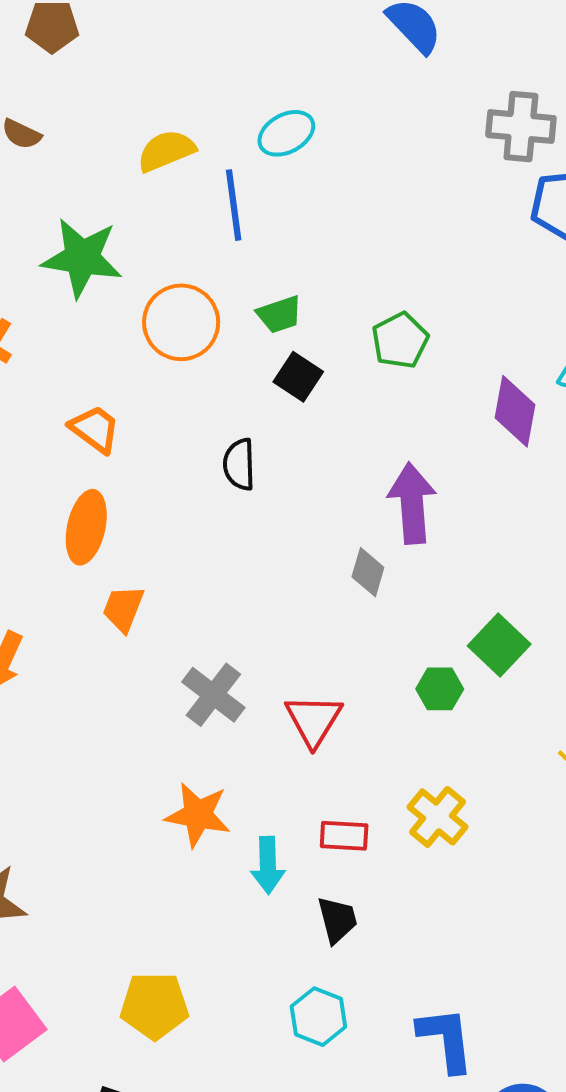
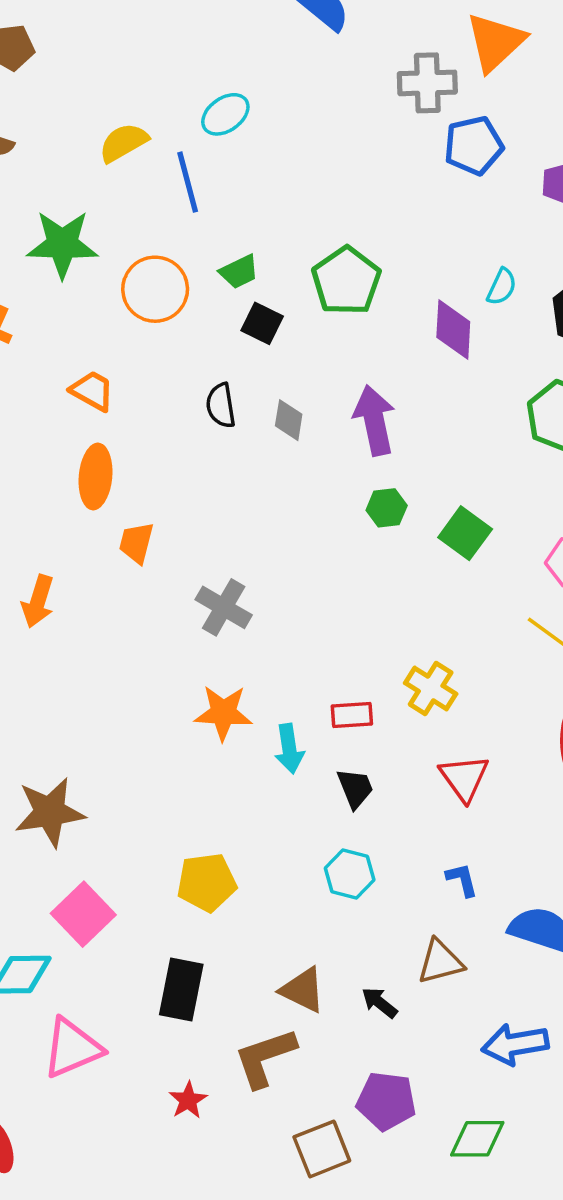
green pentagon: (400, 340) -> (346, 281), size x1.4
gray diamond: (368, 572) -> (289, 420), moved
green hexagon: (440, 689) -> (387, 508), moved
red triangle: (314, 720) -> (464, 778), moved
blue L-shape: (446, 1039) -> (462, 880), size x0.6

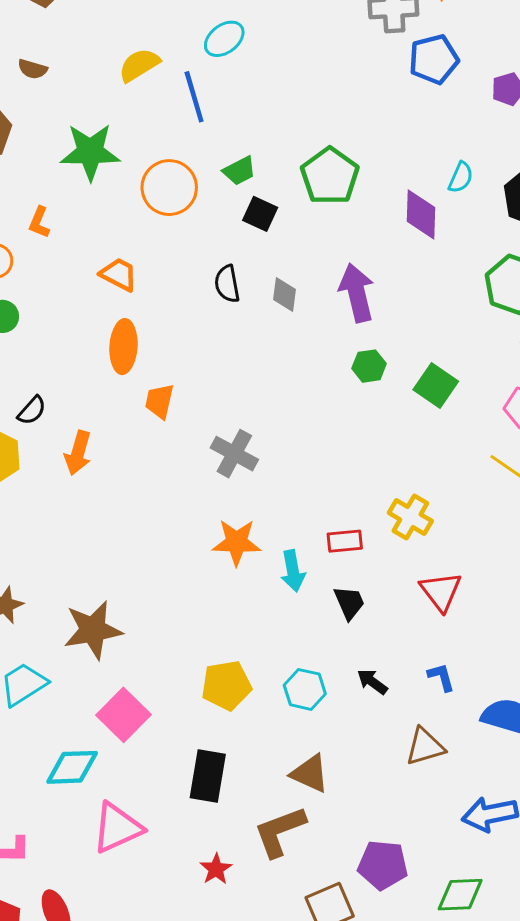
cyan hexagon: (350, 874) -> (305, 689), moved
black arrow: (379, 1003) -> (372, 682), moved

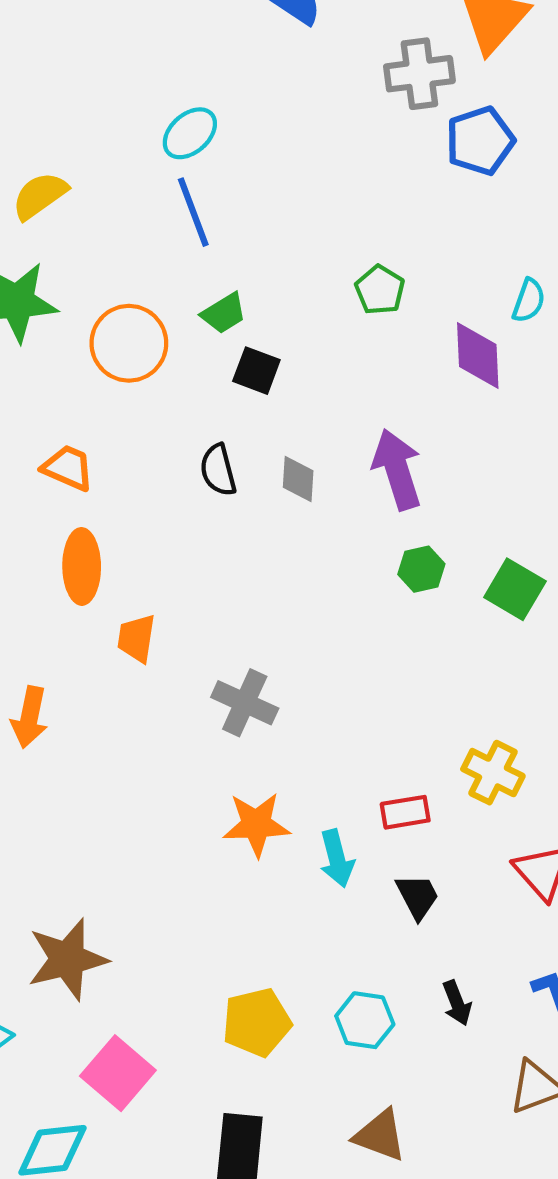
yellow semicircle: (139, 65) -> (40, 196), moved
blue line: (194, 97) -> (193, 212), moved
green pentagon: (330, 176) -> (380, 290), moved, size x0.6
black arrow: (372, 682) -> (457, 1003), turned -144

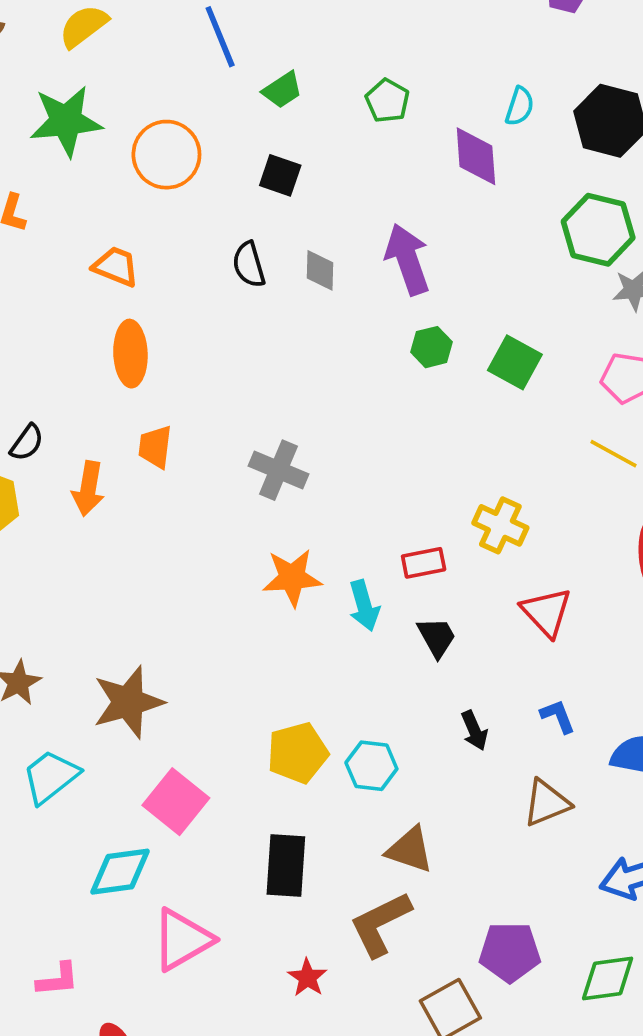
green trapezoid: (224, 313) -> (282, 90), moved
orange trapezoid: (136, 638) -> (155, 447), moved
cyan hexagon: (365, 1020) -> (371, 766), moved

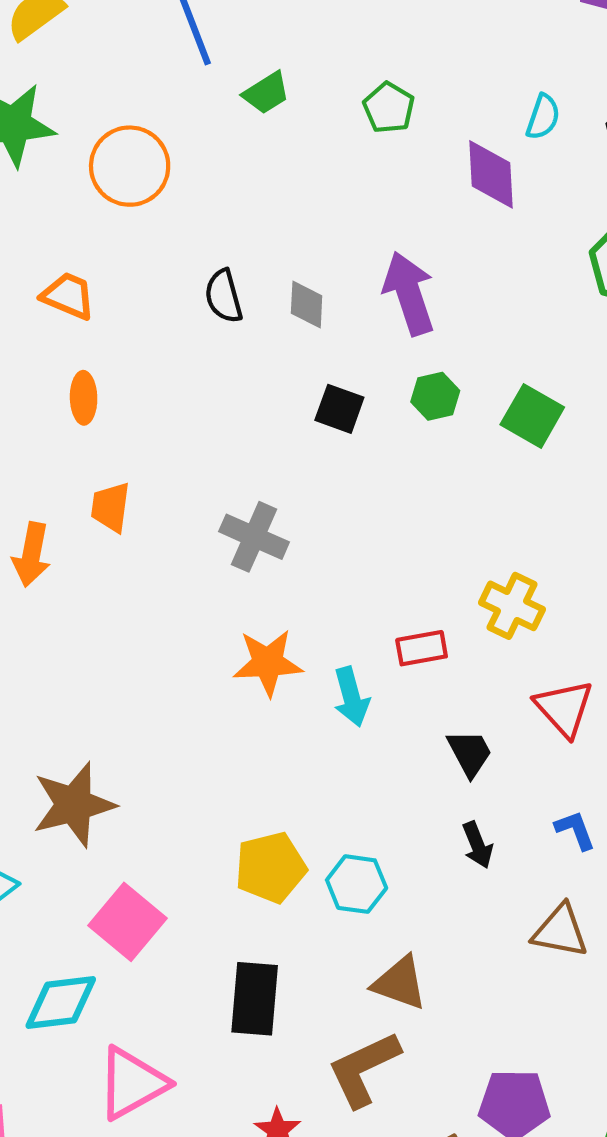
black square: (280, 175) -> (339, 409), moved
orange ellipse: (130, 354) -> (84, 398), size x0.7
black trapezoid: (437, 637) -> (470, 753), moved
brown triangle: (546, 803) -> (560, 931), turned 32

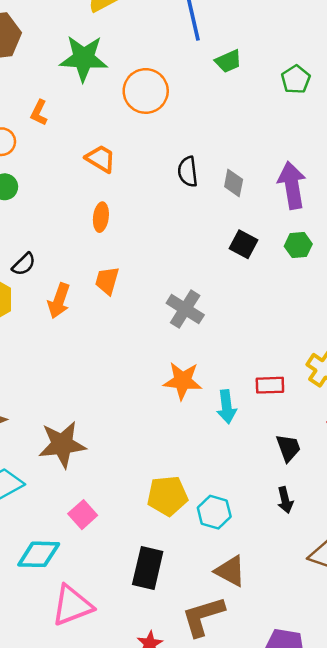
pink square: (128, 922) -> (83, 515), size x0.7

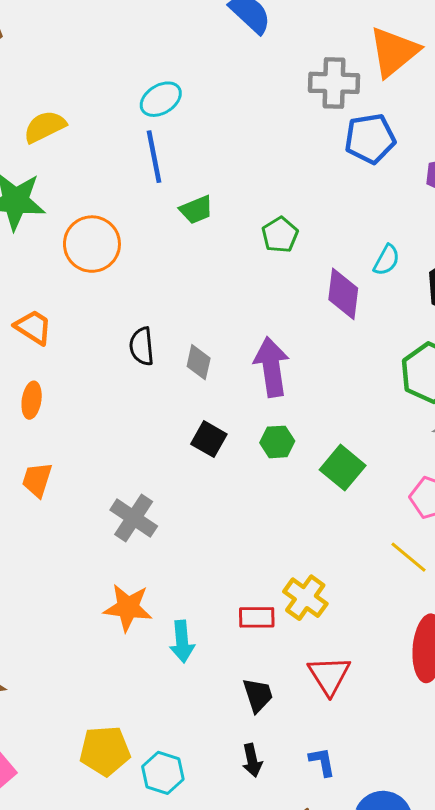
red rectangle: (270, 385) -> (257, 617), moved

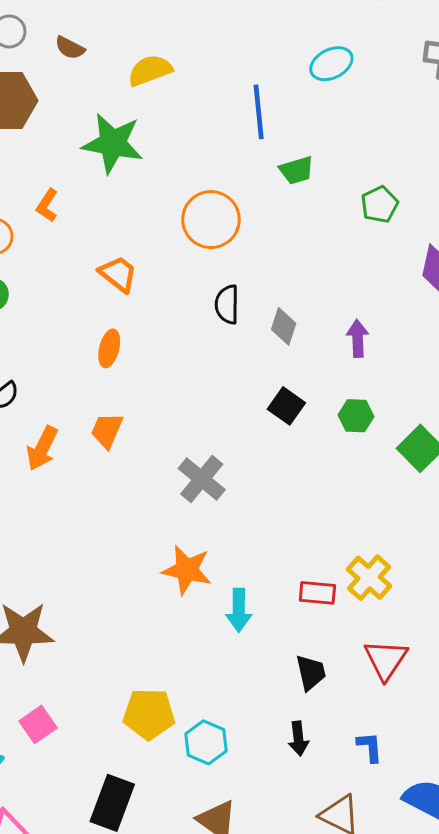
cyan ellipse: (161, 99) -> (331, 64), moved
orange circle: (92, 244) -> (211, 220), moved
purple arrow: (271, 367) -> (358, 338), size x0.6

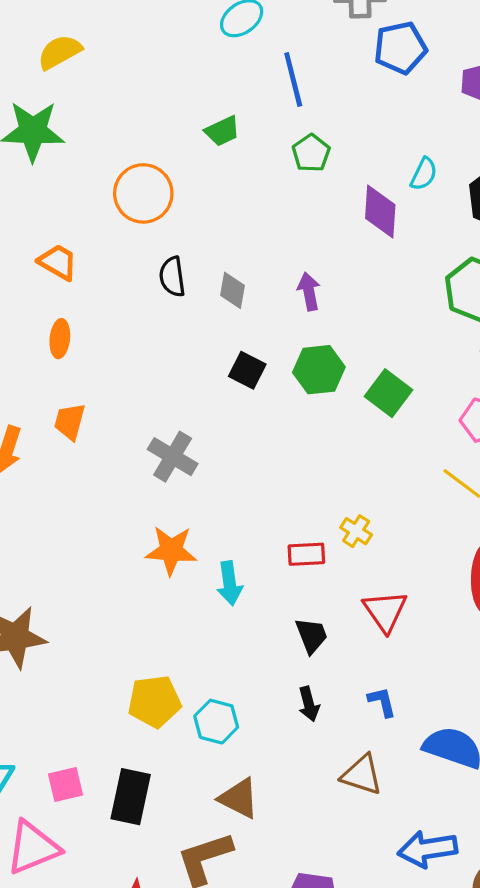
blue line: (259, 112) -> (293, 80), moved
green hexagon: (356, 416) -> (319, 370), size x1.4
yellow cross: (369, 578) -> (356, 531), size x0.7
pink square: (38, 724) -> (66, 784), moved, turned 30

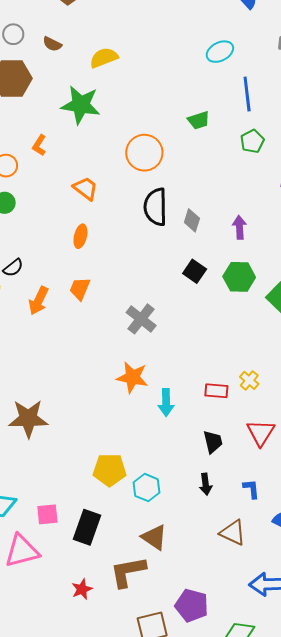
black semicircle: (172, 277) -> (156, 207), size x1.5

